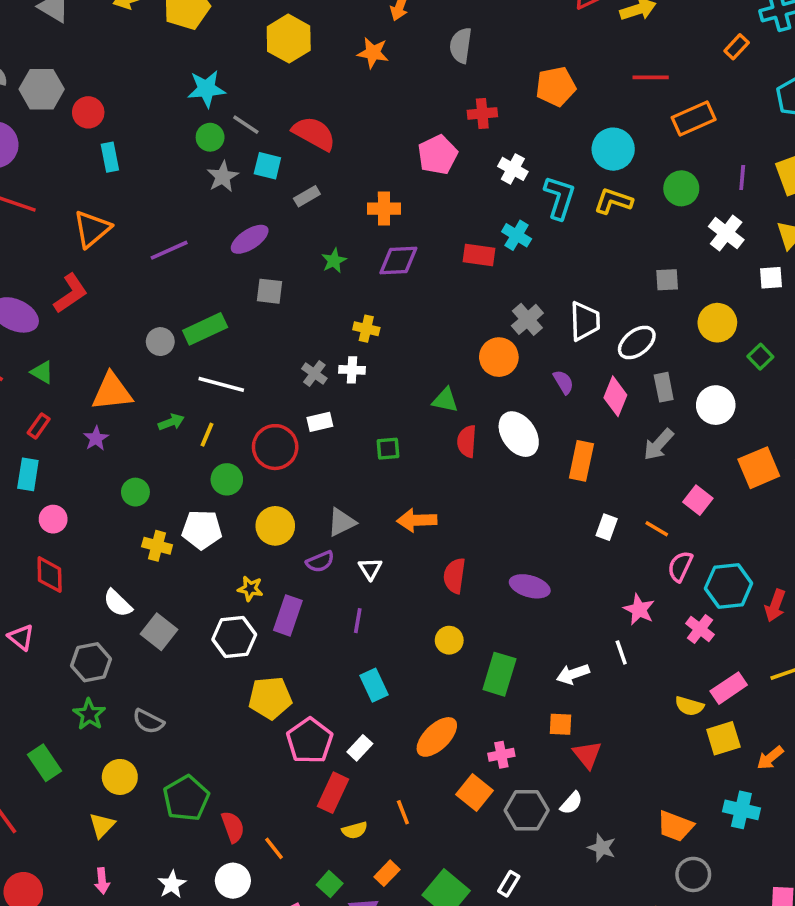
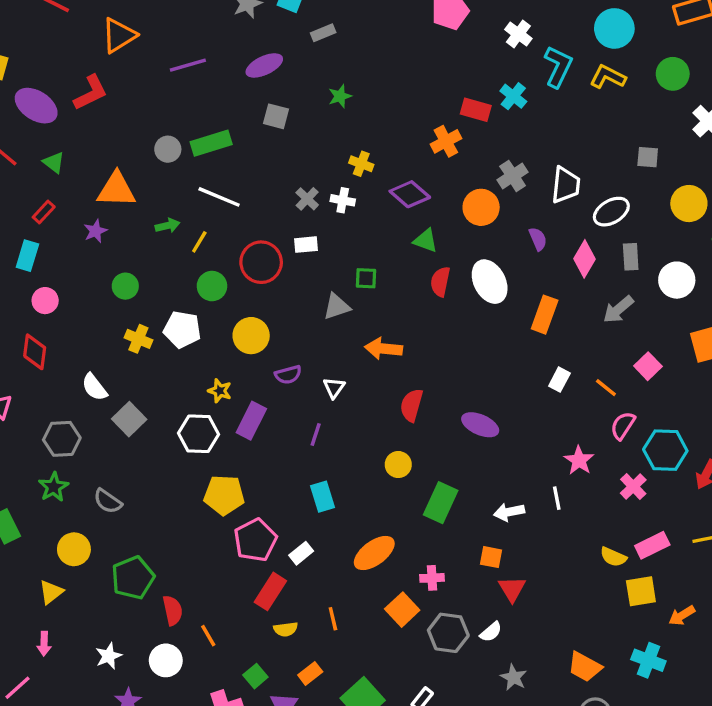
orange cross: (384, 209) -> (446, 141), moved, turned -36
purple diamond: (398, 261) -> (410, 194), moved, turned 36
gray triangle: (342, 522) -> (337, 307), moved

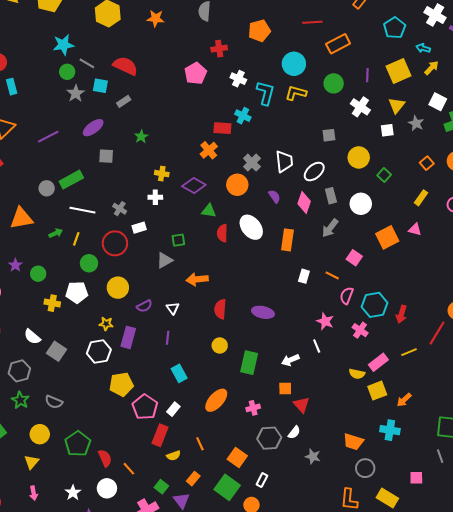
gray cross: (307, 199) -> (120, 209), moved
purple star: (95, 231) -> (15, 265), moved
orange square: (402, 610) -> (237, 457), moved

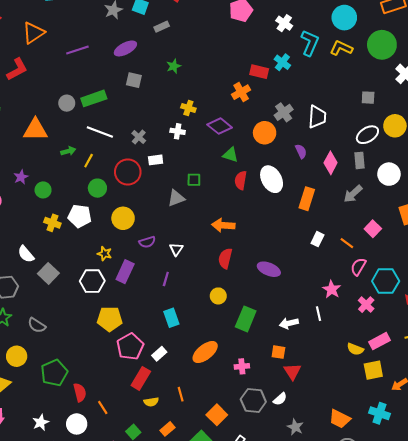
green circle: (334, 83) -> (382, 45), size x1.4
white ellipse: (314, 172) -> (367, 135), moved
orange arrow: (197, 279) -> (223, 225), moved

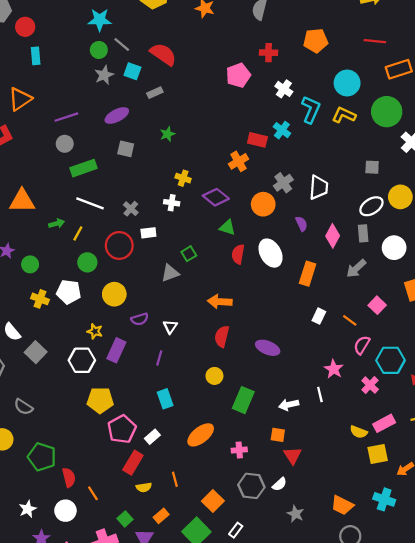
gray circle: (67, 103) -> (65, 144), moved
green square: (194, 180) -> (189, 254), turned -32
green pentagon: (54, 373) -> (42, 457), turned -30

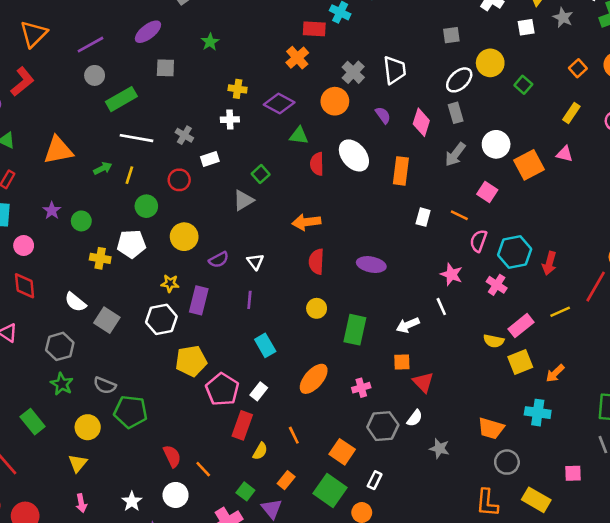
red circle: (119, 245) -> (179, 180), size x0.7
white circle: (394, 248) -> (496, 144), moved
green pentagon: (42, 457) -> (131, 412), moved
yellow semicircle: (144, 487) -> (260, 451), turned -40

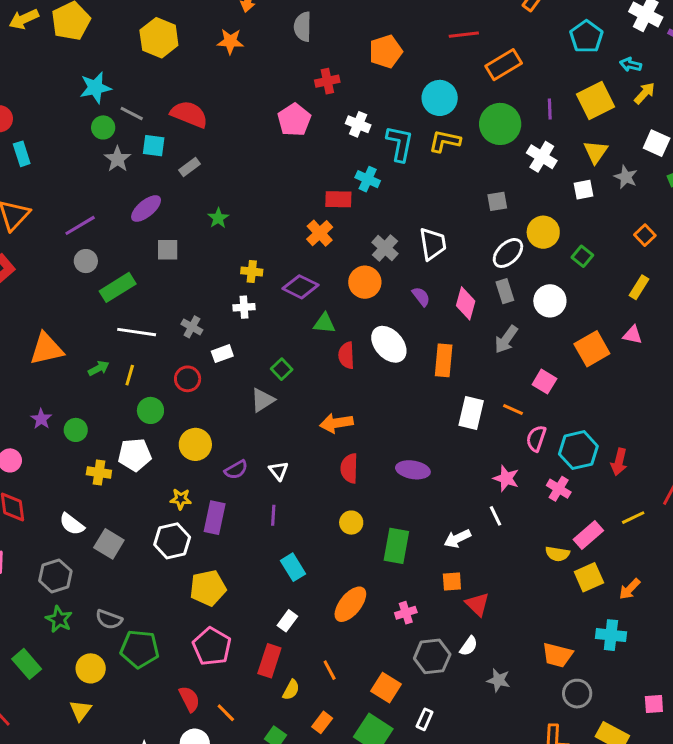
white circle: (496, 144) -> (550, 301), moved
white rectangle: (423, 217) -> (471, 413), size x1.5
pink pentagon: (222, 389) -> (212, 646), moved

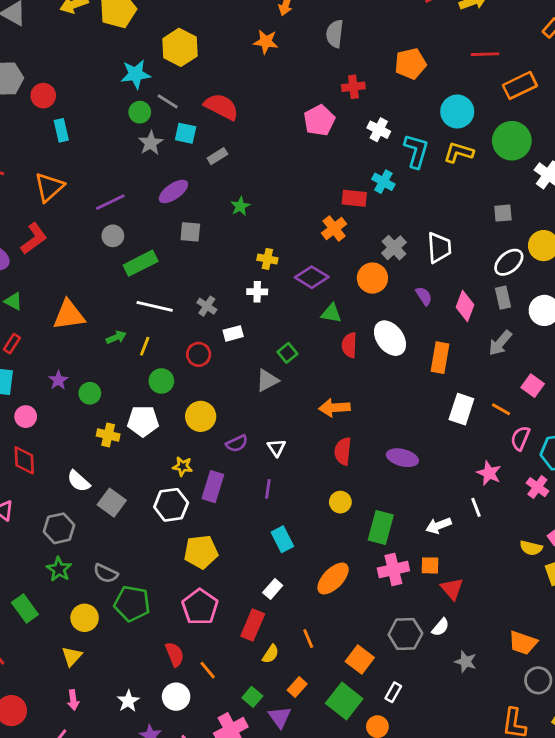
yellow hexagon: (159, 38) -> (180, 47), moved
pink cross: (406, 613) -> (393, 569), moved, size x1.5

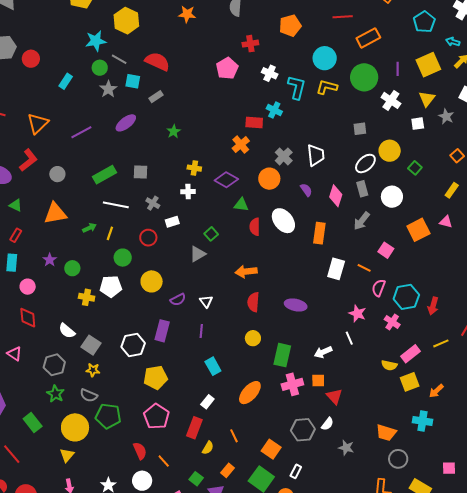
cyan rectangle: (61, 130) -> (66, 81), moved, turned 49
gray square: (190, 232) -> (140, 172), moved
gray circle: (113, 236) -> (57, 174), moved
yellow star: (183, 466) -> (93, 370), moved
yellow circle: (85, 618) -> (75, 427), size x1.4

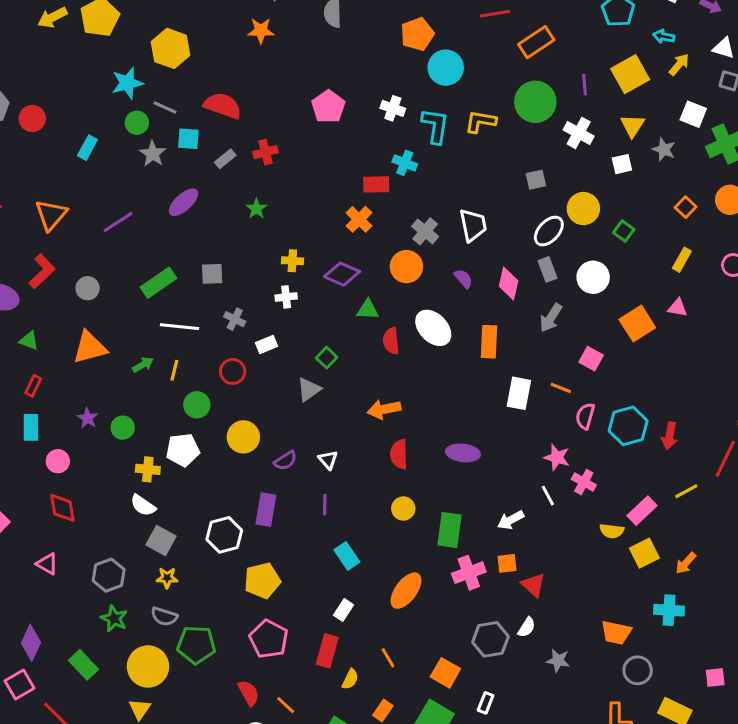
red cross: (250, 44) -> (265, 152), moved
cyan circle: (325, 58) -> (446, 68), moved
pink cross: (392, 322) -> (584, 482), moved
white semicircle: (67, 331) -> (143, 505), moved

